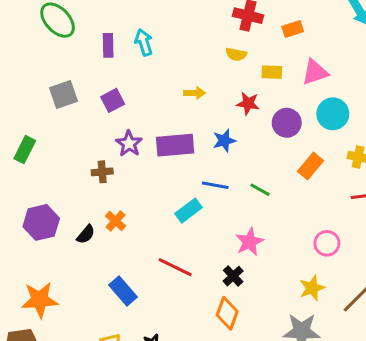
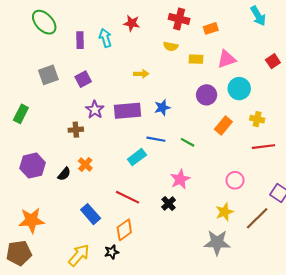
red star: (248, 103) -> (132, 23), moved
orange diamond: (227, 313) -> (124, 230), moved, turned 35

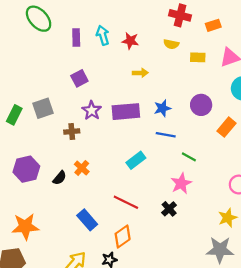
red star: (132, 23) -> (130, 41), moved
gray square: (48, 75) -> (43, 108), moved
purple circle: (207, 95) -> (201, 105), moved
blue line: (156, 139) -> (166, 135), moved
green line: (188, 142) -> (189, 157), moved

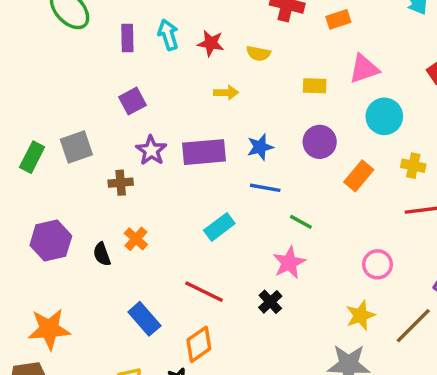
yellow semicircle: (171, 44) -> (258, 53), moved
yellow rectangle: (198, 57) -> (315, 86), moved
black semicircle: (60, 178) -> (102, 254), turned 120

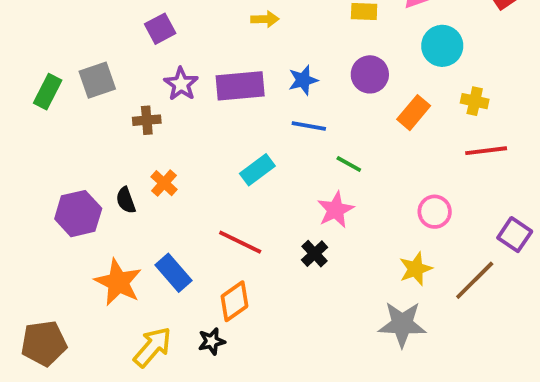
purple hexagon: (51, 241) -> (78, 214), moved
orange star: (49, 329) -> (118, 282), moved, turned 30

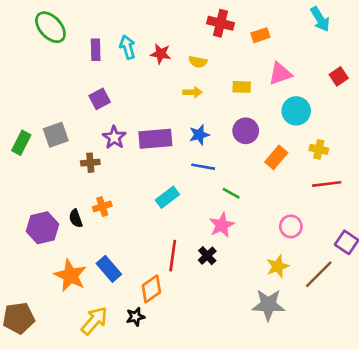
yellow arrow: (265, 19) -> (193, 92), moved
orange cross: (164, 183) -> (102, 206), turned 30
red line: (240, 242) -> (173, 256), moved, turned 72

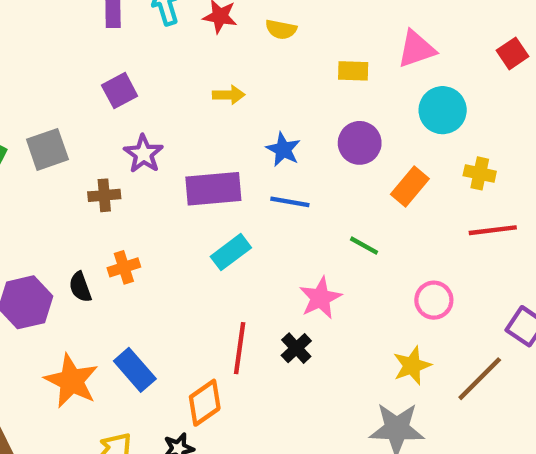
yellow arrow: (193, 92) -> (229, 95), moved
blue star: (199, 135) -> (283, 149), turned -30
purple rectangle: (155, 139) -> (213, 189), moved
green line: (231, 193) -> (364, 246), moved

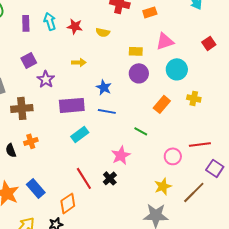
purple circle: (360, 143) -> (139, 73), moved
purple star: (144, 154) -> (46, 79), moved
brown cross: (104, 195) -> (22, 108), size x1.5
red line: (493, 230) -> (200, 144), moved
red line: (240, 348) -> (84, 178), turned -40

